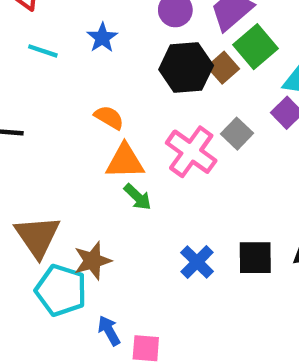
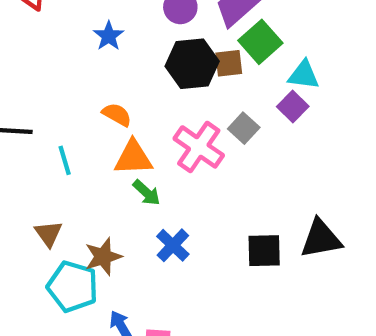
cyan line: (43, 51) -> (65, 160), moved, turned 56
brown square: (223, 68) -> (229, 63), turned 36
brown triangle: (38, 236) -> (48, 234), size x0.6
blue cross: (197, 262) -> (173, 245), moved

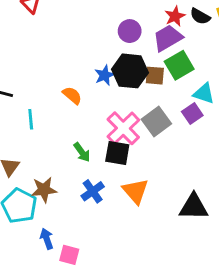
blue star: (109, 36) -> (105, 75), moved
gray square: (244, 128) -> (156, 121), size x1.4
orange triangle: (133, 158) -> (136, 191), moved, turned 40
black square: (264, 251) -> (117, 153), moved

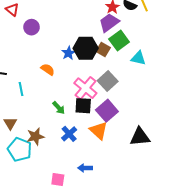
purple circle: (130, 31) -> (32, 27), moved
brown square: (155, 76) -> (103, 49), turned 32
purple square: (192, 113) -> (107, 111), moved, size x1.5
blue arrow: (47, 239) -> (85, 168), moved, turned -64

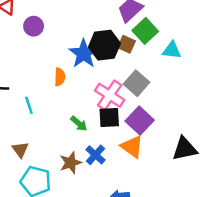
blue star: (69, 53) -> (84, 54), size x1.6
orange semicircle: (48, 69) -> (60, 77), turned 64
brown star: (35, 136) -> (71, 163), moved

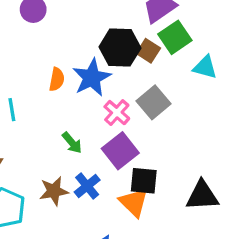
blue star: (84, 54) -> (92, 78), moved
pink cross: (110, 95) -> (117, 113), size x0.7
black square: (109, 117) -> (144, 181), moved
purple square: (140, 121) -> (120, 151), moved
orange triangle: (132, 147) -> (134, 202), moved

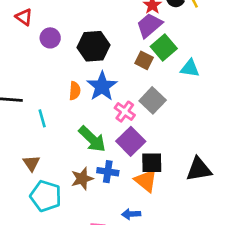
black hexagon: (120, 47) -> (93, 46), moved
green arrow: (72, 143) -> (92, 139), size x1.6
blue cross: (87, 186) -> (108, 172), turned -36

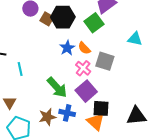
green square: (164, 48) -> (94, 23), moved
brown square: (144, 60) -> (47, 19), moved
blue star: (102, 86) -> (67, 48), size x0.7
orange semicircle: (75, 91) -> (84, 48), moved, turned 128
gray square: (153, 100) -> (105, 61), turned -30

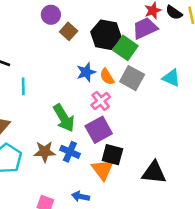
black hexagon: (63, 17) -> (106, 35), moved
green square: (94, 23) -> (125, 48), turned -30
gray square: (105, 61) -> (132, 78), moved

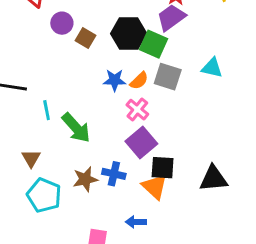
blue star: (86, 72) -> (115, 80), turned 30
orange semicircle: (107, 77) -> (139, 81), turned -91
green arrow: (64, 118) -> (76, 128), moved

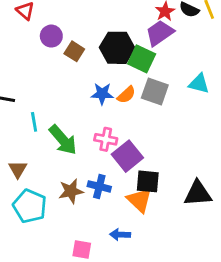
pink cross: (137, 110) -> (106, 139), moved, turned -30

